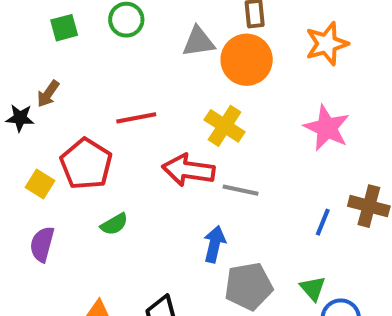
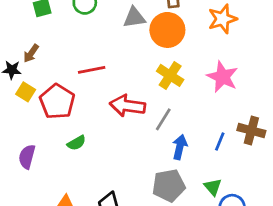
yellow cross: (225, 126) -> (170, 75), moved
yellow square: (40, 184) -> (26, 92), moved
gray line: (241, 190) -> (163, 119), turned -70
blue arrow: (214, 244) -> (180, 147), moved

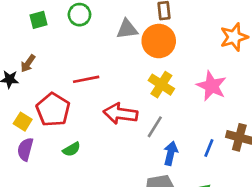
orange star: (222, 19) -> (234, 37), moved
yellow square: (26, 92) -> (23, 122), moved
purple semicircle: (27, 157) -> (25, 149), moved

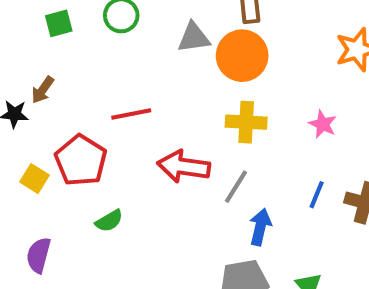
yellow cross: (161, 85) -> (246, 122), turned -30
pink star: (212, 86) -> (323, 124), size x0.6
blue line: (209, 148) -> (317, 195), moved
purple semicircle: (25, 149) -> (39, 255), moved

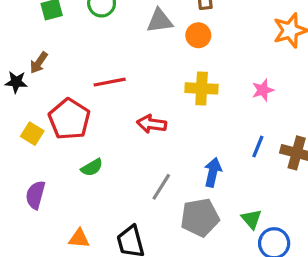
orange circle: (242, 56) -> (198, 35), size x0.6
pink star: (323, 124) -> (263, 90), turned 30
red arrow: (184, 166) -> (152, 124), size x0.7
gray line: (236, 187) -> (161, 187), moved

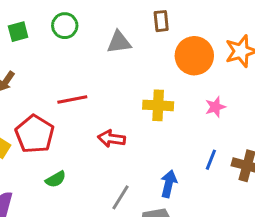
orange circle: (198, 35) -> (194, 56), moved, size x1.6

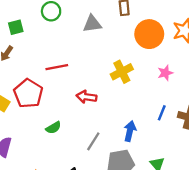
green square: (18, 32) -> (16, 27), moved
yellow cross: (158, 105) -> (122, 72), turned -30
green semicircle: (56, 179) -> (53, 128), moved

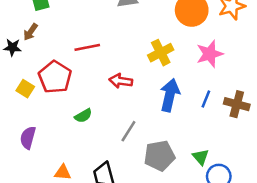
pink star: (165, 73) -> (210, 54), size x1.5
blue arrow: (130, 131) -> (170, 95), moved, size x1.4

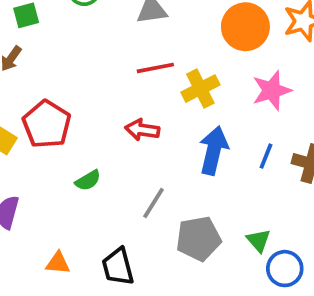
red line: (87, 47) -> (155, 68), moved

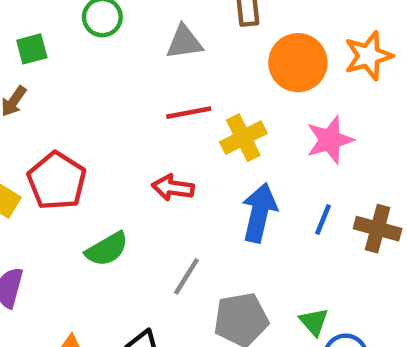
green semicircle: (88, 180) -> (107, 249), size x1.4

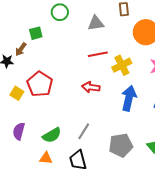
green square: (32, 49) -> (36, 33), moved
green semicircle: (107, 249) -> (52, 135), moved
gray line: (186, 276) -> (84, 131), moved

